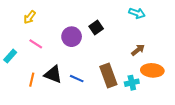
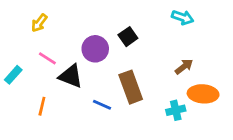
black triangle: (53, 74) -> (71, 76), moved
brown rectangle: (108, 75) -> (131, 87), moved

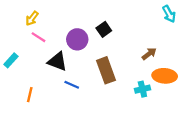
cyan arrow: (183, 17) -> (169, 14), moved, turned 42
pink line: (47, 58) -> (39, 37), moved
blue line: (102, 105) -> (72, 85), moved
orange line: (42, 106) -> (30, 95), moved

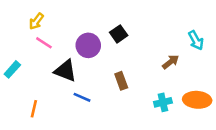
cyan arrow: (169, 14) -> (196, 40), moved
brown rectangle: (106, 70) -> (121, 81), size x0.6
orange ellipse: (165, 76) -> (197, 100), moved

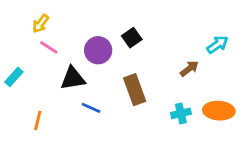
cyan arrow: (196, 40) -> (217, 45), turned -96
black triangle: (65, 71) -> (73, 78), turned -30
brown rectangle: (121, 81) -> (135, 90), size x1.5

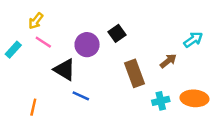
cyan rectangle: (14, 77) -> (13, 50), moved
black triangle: (73, 78) -> (65, 70), turned 40
brown rectangle: (135, 90) -> (134, 73), moved

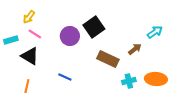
black square: (117, 33) -> (94, 27), size x1.5
cyan rectangle: (13, 50) -> (11, 40), turned 32
black triangle: (65, 70) -> (30, 56), moved
brown rectangle: (134, 73) -> (108, 59), turned -45

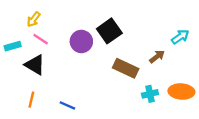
blue line: (65, 77) -> (67, 105), moved

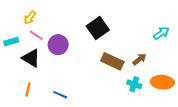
purple circle: (81, 41) -> (58, 45), moved
brown arrow: (157, 57) -> (139, 59), moved
cyan cross: (150, 94) -> (134, 84), turned 32

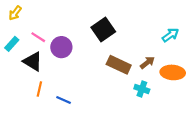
yellow arrow: (30, 18) -> (15, 13), moved
cyan rectangle: (11, 42) -> (12, 44), turned -32
orange ellipse: (162, 82) -> (173, 72), moved
orange line: (28, 89) -> (39, 89), moved

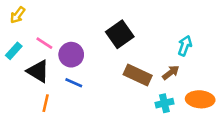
cyan arrow: (170, 35) -> (185, 46), moved, turned -35
orange ellipse: (173, 72) -> (200, 99), moved
cyan cross: (142, 89) -> (164, 103), turned -32
blue line: (64, 100) -> (74, 83), moved

